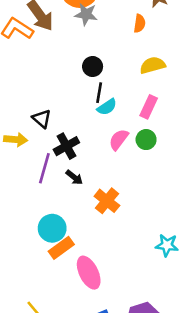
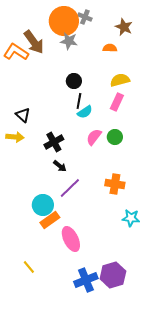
orange semicircle: (140, 23) -> (110, 48), turned -96
pink rectangle: (149, 107) -> (117, 102), moved
black triangle: (42, 119) -> (23, 115), moved
purple line: (44, 168) -> (70, 188), moved, turned 30
orange cross: (107, 201) -> (115, 184), moved, turned -30

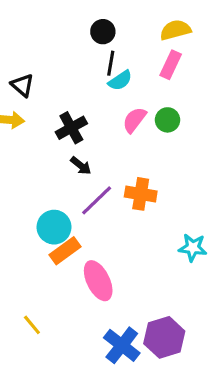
orange cross: (115, 184) -> (141, 194), moved
blue cross: (86, 280) -> (122, 345), turned -30

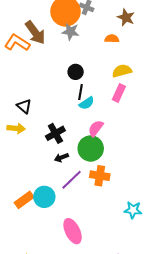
green circle: (167, 120) -> (91, 148), moved, size x1.6
black arrow: (81, 166) -> (61, 158), turned 120
orange rectangle: (65, 251) -> (24, 200), moved

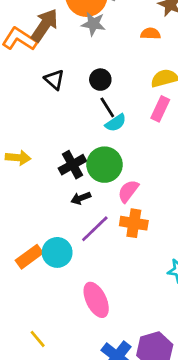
brown arrow: (35, 33) -> (45, 25), turned -110
black line: (81, 92) -> (107, 107), turned -42
black triangle: (24, 106) -> (54, 80), moved
pink semicircle: (96, 128) -> (128, 191), moved
green circle: (91, 148) -> (105, 165), moved

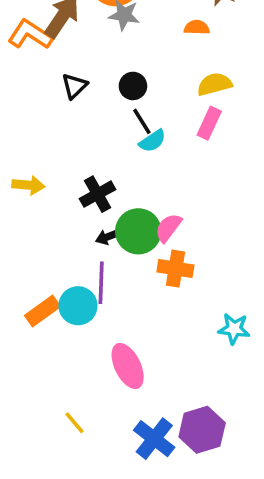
black triangle: (54, 80) -> (74, 86), turned 35
green circle: (105, 165) -> (138, 231), moved
purple line: (95, 229) -> (101, 283), moved, turned -44
yellow line: (38, 339) -> (74, 423), moved

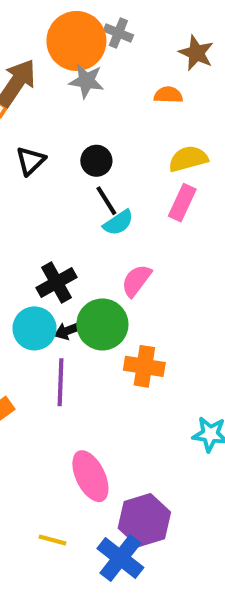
pink semicircle: (168, 228) -> (136, 281), moved
cyan circle: (78, 306) -> (35, 328), moved
yellow line: (74, 423) -> (52, 540), moved, turned -35
purple hexagon: (202, 430) -> (144, 520), moved

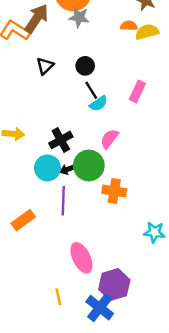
yellow semicircle: (188, 159) -> (147, 32), moved
yellow line: (52, 540) -> (58, 297), turned 63

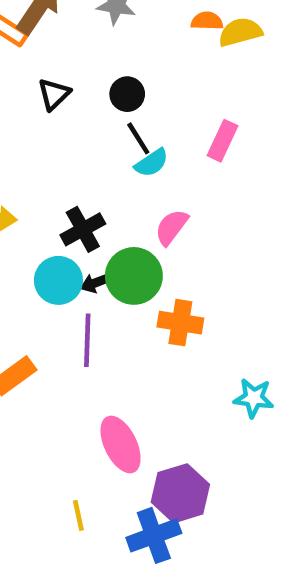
blue cross: (100, 308) -> (154, 535), turned 32

